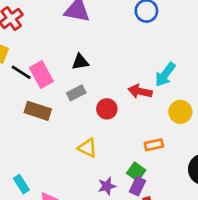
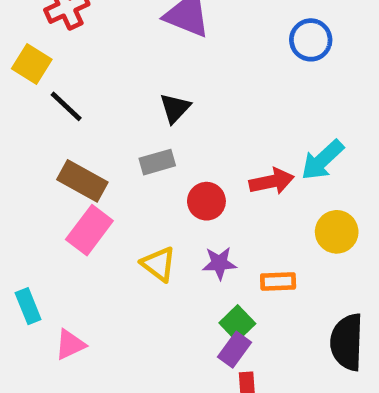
black triangle: (80, 62) -> (175, 108), turned -48
pink rectangle: (41, 75) -> (89, 230), moved, turned 55
red arrow: (140, 91) -> (272, 181), turned 145
purple star: (107, 186) -> (219, 263), moved

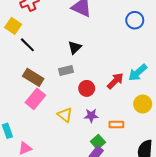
red arrow: (272, 181) -> (115, 81), turned -36

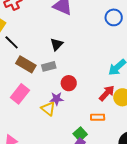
brown rectangle: (33, 77) -> (26, 64), moved
red arrow: (115, 81) -> (107, 93), moved
purple star: (91, 116) -> (57, 99), moved

